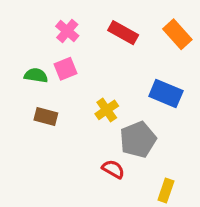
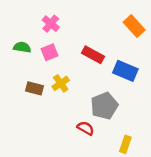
red rectangle: (123, 33) -> (93, 55), moved
green semicircle: (36, 75) -> (22, 47), moved
yellow cross: (107, 110) -> (61, 83), moved

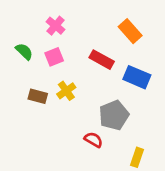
orange rectangle: (134, 26) -> (130, 31), moved
green semicircle: (22, 47) -> (24, 51), turned 35

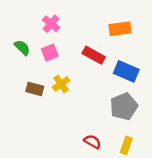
orange rectangle: (130, 31) -> (120, 29), turned -55
gray pentagon: (114, 115) -> (124, 106), moved
red semicircle: (93, 140) -> (92, 142), moved

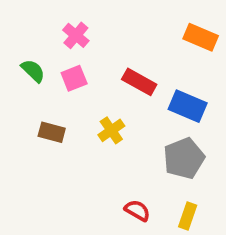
orange rectangle: (120, 29) -> (201, 37), moved, turned 30
yellow cross: (61, 84) -> (111, 130), moved

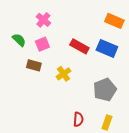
blue rectangle: (188, 106) -> (107, 48), moved
brown rectangle: (52, 132) -> (34, 65), moved
red semicircle: (137, 210) -> (78, 119), turned 64

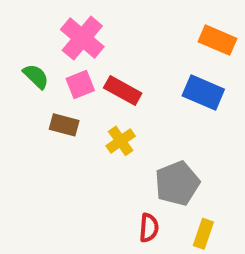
pink cross: (43, 20) -> (82, 38), size x1.5
red rectangle: (79, 46) -> (123, 91), moved
gray pentagon: (105, 90) -> (177, 183), moved

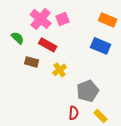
pink square: (80, 84) -> (63, 19), moved
red rectangle: (123, 91) -> (48, 45), moved
yellow rectangle: (203, 234) -> (101, 116), turned -64

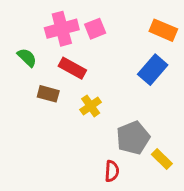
pink cross: (41, 19) -> (62, 29), turned 35
blue rectangle: (101, 46) -> (153, 70), turned -72
yellow rectangle: (101, 116) -> (162, 159), moved

